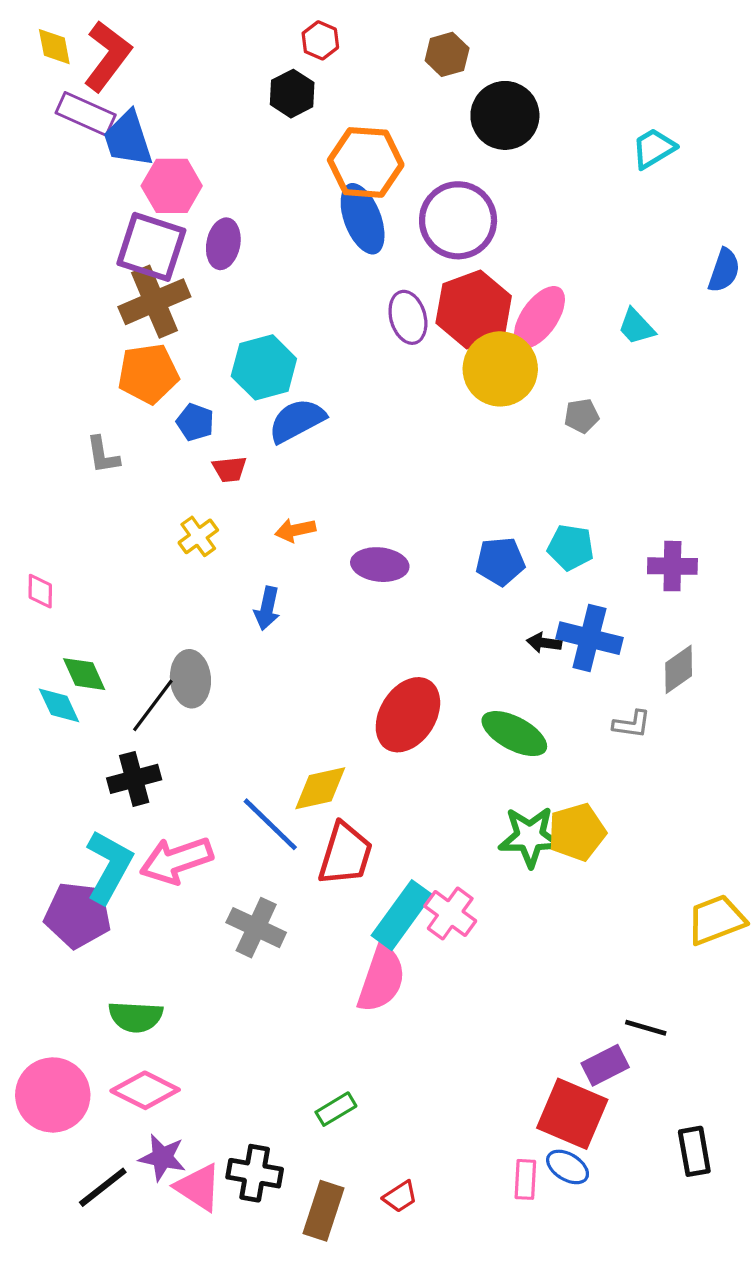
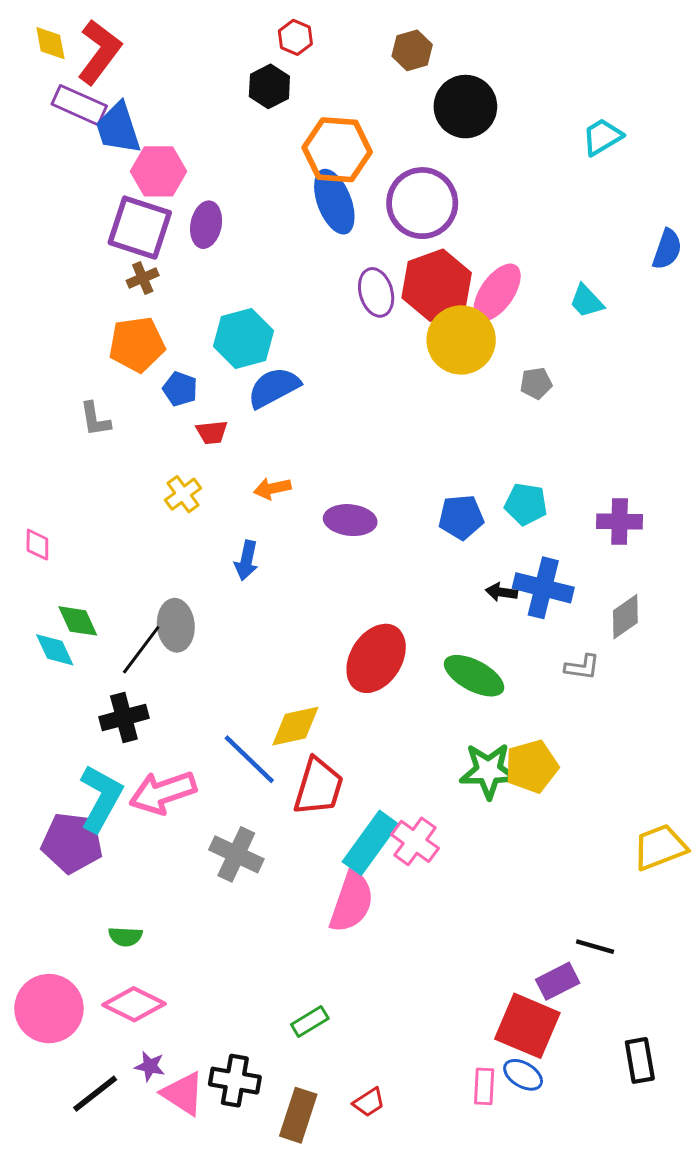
brown cross: (154, 302) -> (143, 278), size x0.5
green semicircle: (136, 1017) -> (125, 936), size x0.7
purple star: (162, 1158) -> (150, 1066), size x0.7

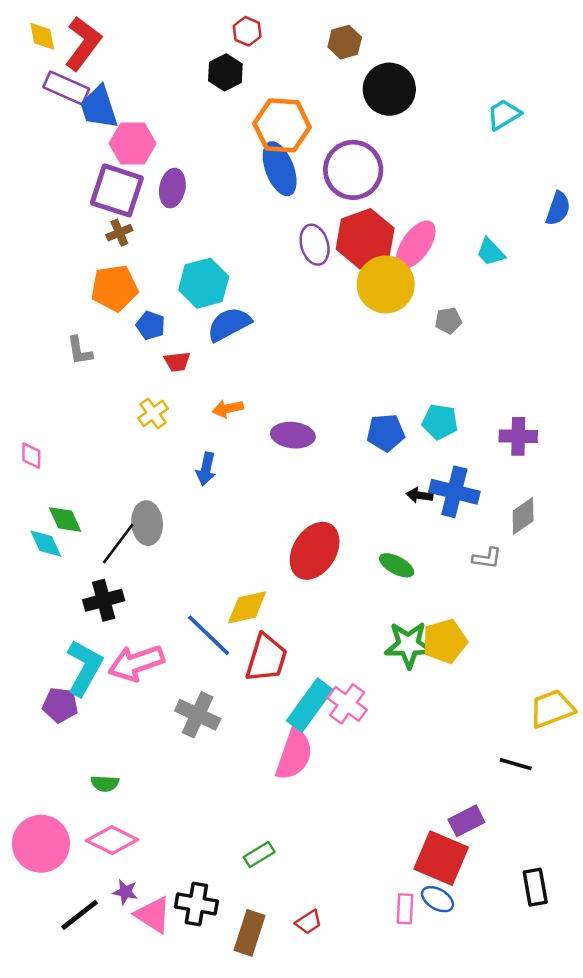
green ellipse: (474, 676) -> (397, 565), size x0.7
purple pentagon: (72, 843) -> (60, 705), size x0.7
black line: (595, 947) -> (516, 764), moved

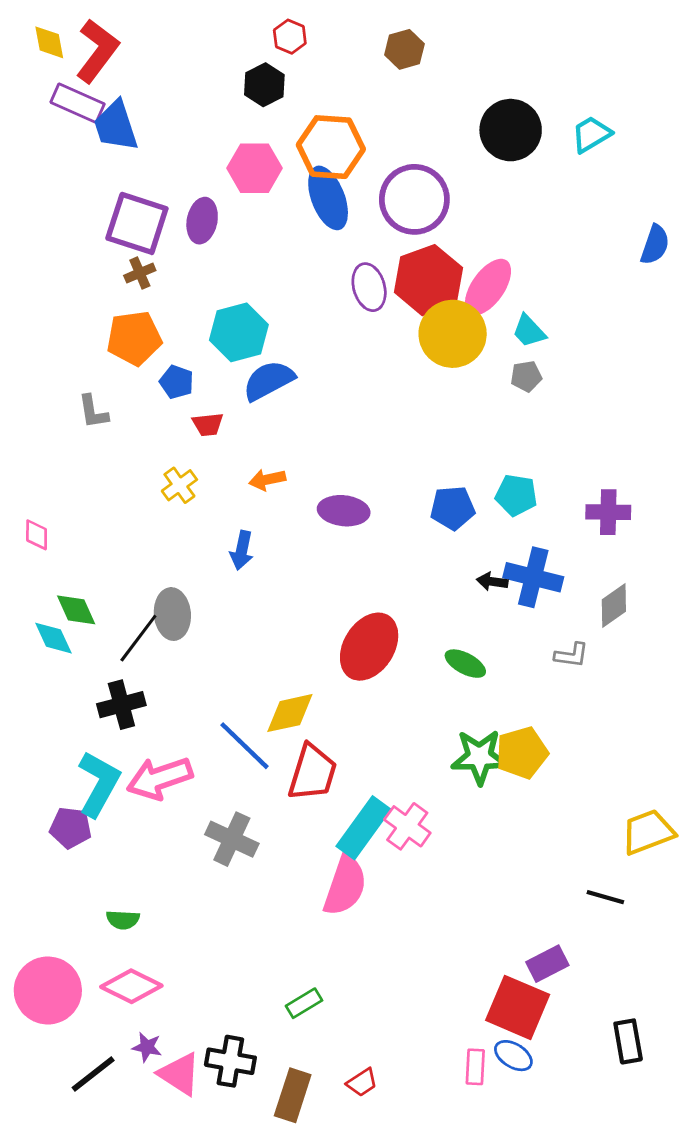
black circle: (389, 89) -> (511, 130), moved
pink hexagon: (133, 143) -> (254, 168), moved
cyan trapezoid: (491, 252) -> (529, 331), moved

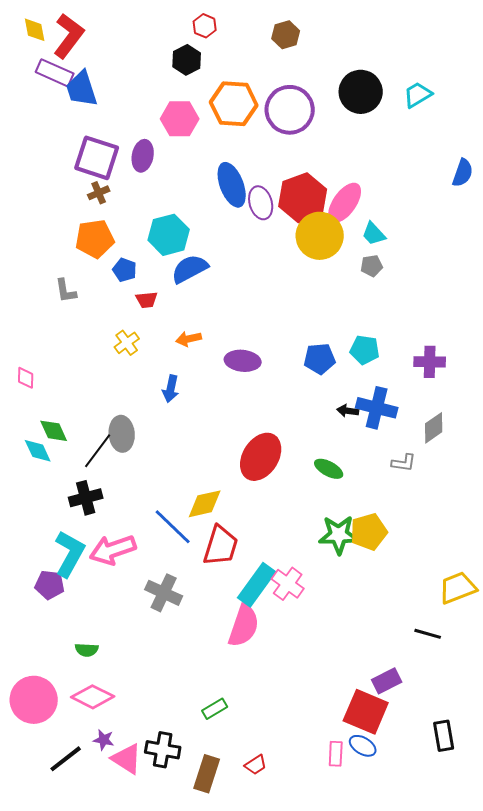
blue ellipse: (328, 198) -> (232, 185), moved
purple circle: (414, 199) -> (290, 110), moved

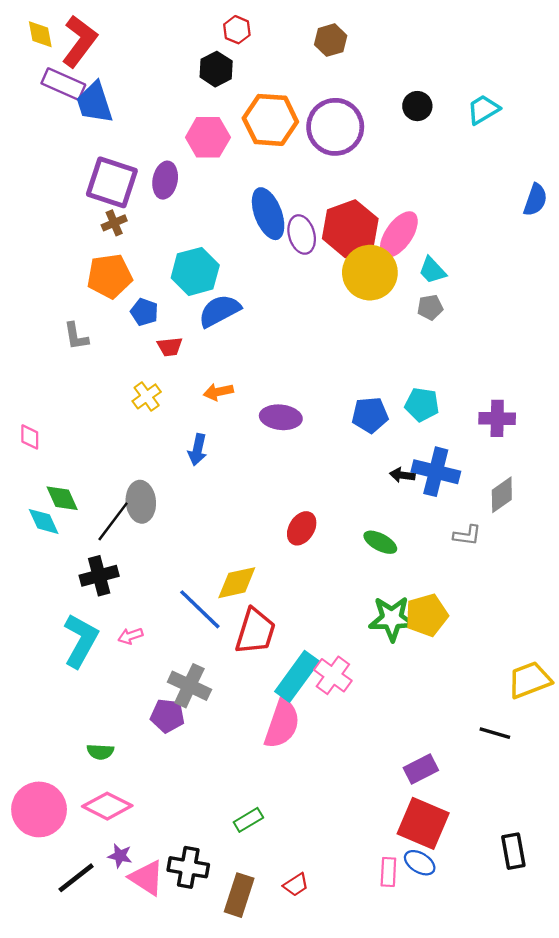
black circle: (361, 92) -> (417, 106), size x0.6
red ellipse: (261, 457) -> (302, 528), size x0.6
pink arrow: (113, 550) -> (130, 636), size x0.5
purple pentagon: (50, 585) -> (167, 716), moved
purple rectangle: (387, 681) -> (421, 769), moved

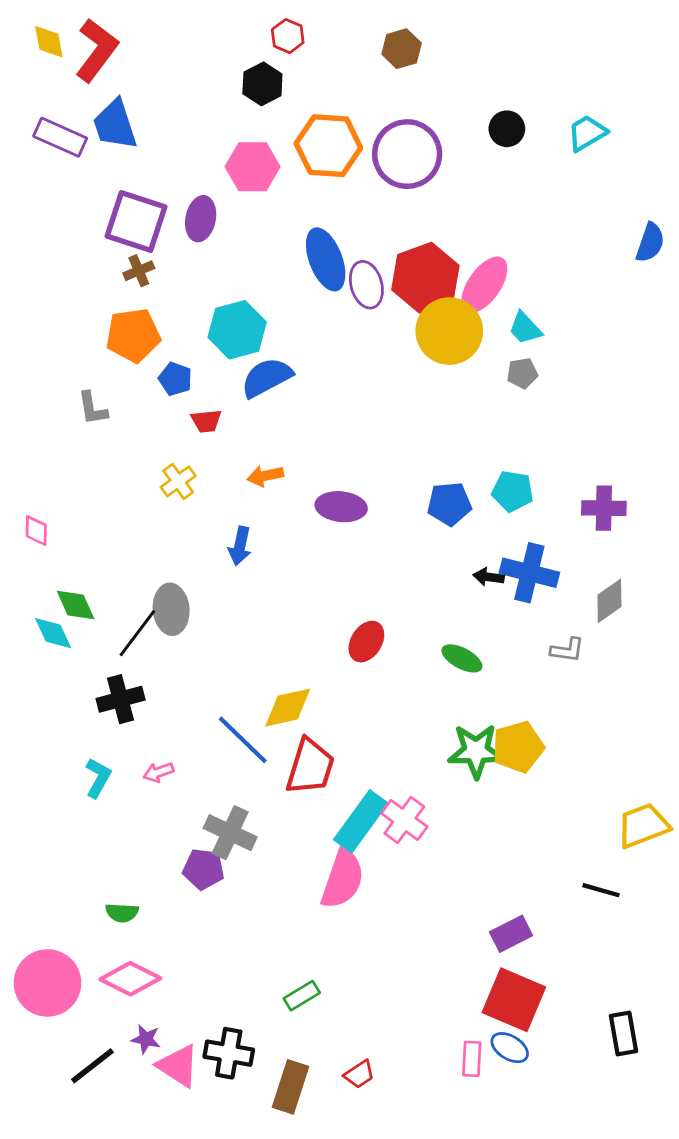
purple rectangle: (63, 84) -> (60, 137), moved
cyan L-shape: (81, 641) -> (98, 778), size x0.6

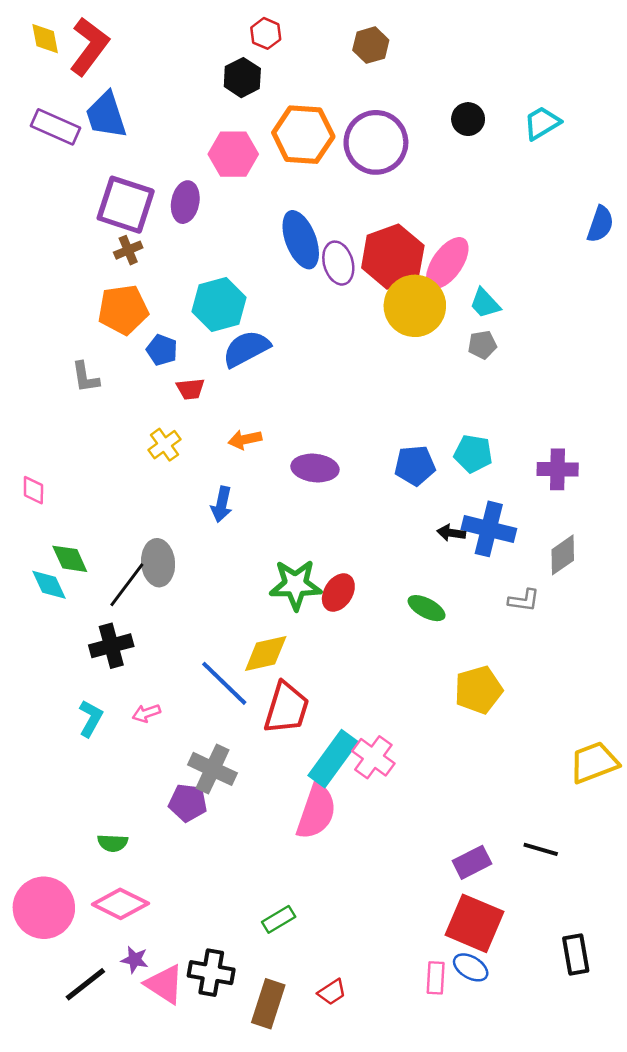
green star: (476, 751) -> (296, 585), moved
black line: (601, 890) -> (541, 849), moved

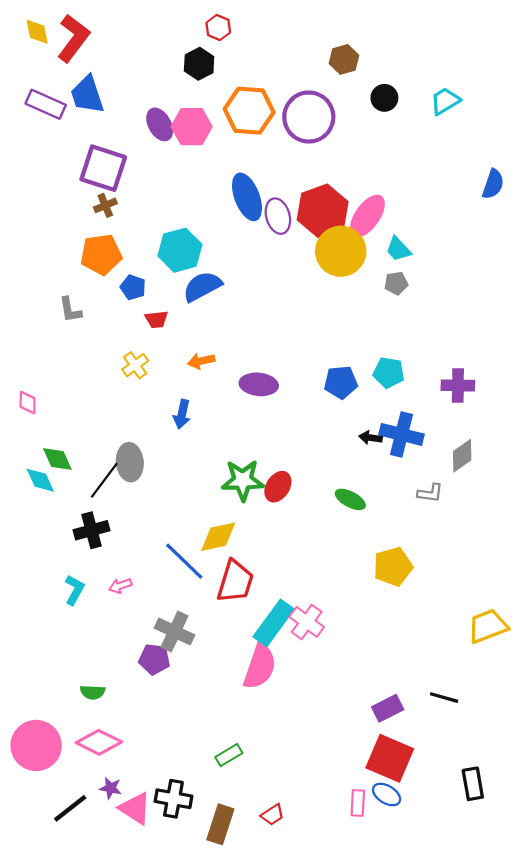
brown hexagon: (371, 45) -> (344, 59), moved
purple ellipse: (185, 202) -> (160, 124), moved, turned -40

